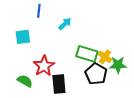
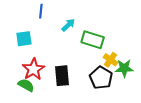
green rectangle: (87, 54) -> (93, 40), moved
red star: (44, 66) -> (33, 69), moved
black rectangle: (59, 84) -> (62, 76), moved

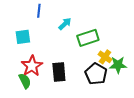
green rectangle: (93, 40) -> (88, 38), turned -35
green semicircle: (26, 85) -> (25, 81), turned 35

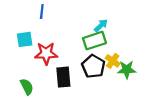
cyan arrow: (65, 24) -> (101, 25), moved
red star: (32, 66) -> (46, 53), moved, turned 30
black pentagon: (96, 74) -> (93, 66), moved

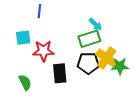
cyan arrow: (101, 25) -> (95, 24), turned 88
yellow cross: (113, 61) -> (107, 58), size x1.5
black pentagon: (93, 66) -> (88, 63), turned -30

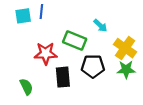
cyan square: (23, 38) -> (23, 16), moved
green rectangle: (89, 39) -> (75, 41), moved, turned 40
yellow cross: (107, 58) -> (125, 48), moved

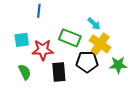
cyan square: (23, 16) -> (22, 40), moved
yellow cross: (125, 48) -> (100, 44), moved
green semicircle: (26, 87) -> (25, 72), moved

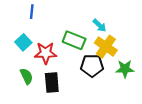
blue line: (39, 11) -> (32, 12), moved
cyan square: (22, 40) -> (23, 42), turned -35
black rectangle: (59, 72) -> (52, 83), moved

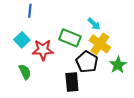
black pentagon: (92, 66) -> (87, 62), turned 30
green star: (125, 69) -> (118, 65), turned -30
black rectangle: (52, 83) -> (72, 82), moved

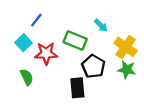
blue line: (30, 11) -> (36, 20), moved, turned 32
yellow cross: (100, 44) -> (126, 47), moved
green star: (118, 65) -> (127, 70), turned -30

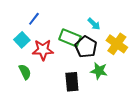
black pentagon: (93, 66) -> (86, 47), moved
green star: (127, 70) -> (99, 71), moved

